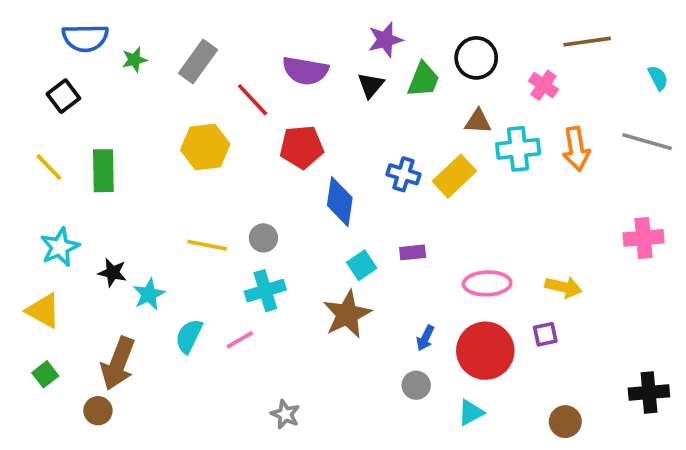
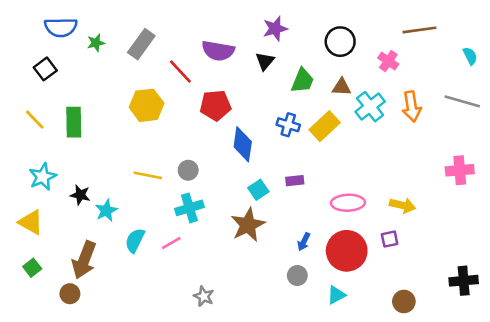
green trapezoid: (423, 80) -> (303, 81), moved
cyan cross: (518, 149) -> (370, 107), turned -32

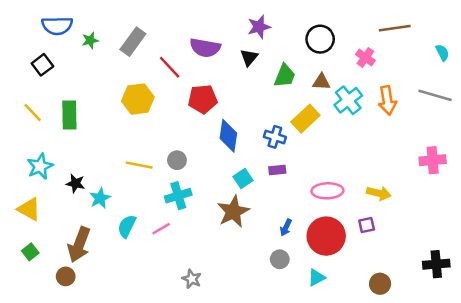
blue cross: (288, 125) -> (275, 137), moved

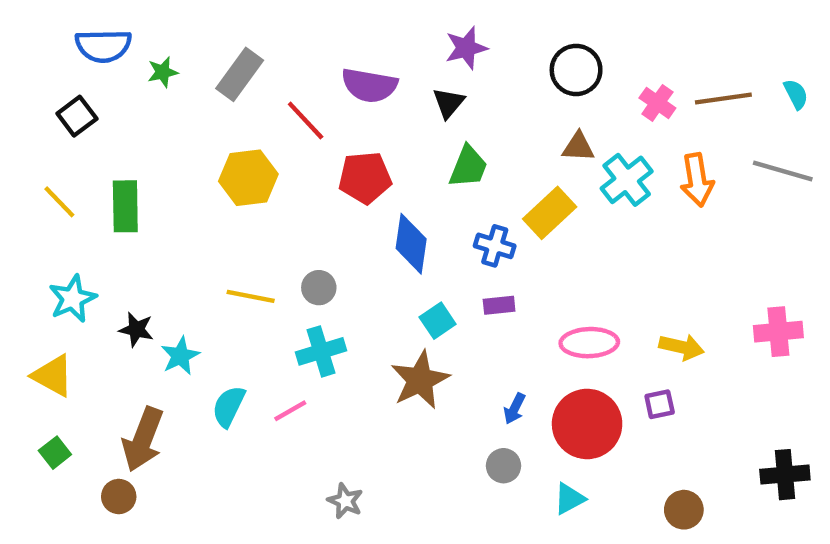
brown line: (395, 28) -> (723, 99), moved
green trapezoid: (285, 76) -> (468, 167), moved
pink cross: (433, 160) -> (778, 332), moved

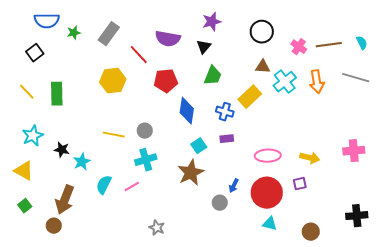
gray circle: (504, 466) -> (220, 203), moved
cyan triangle: (569, 499) -> (270, 224), moved, turned 42

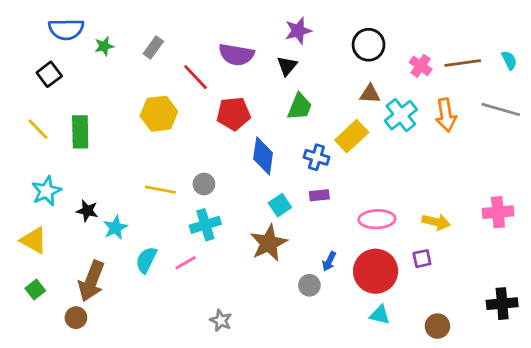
gray rectangle: (109, 34) -> (153, 48), size x0.7

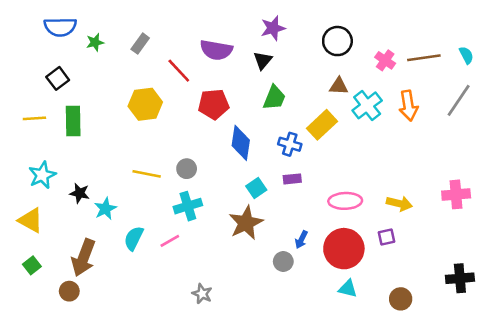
black square: (49, 74) -> (58, 78), moved
gray line: (501, 109) -> (459, 100), turned -72
yellow line: (38, 129) -> (34, 118), turned -50

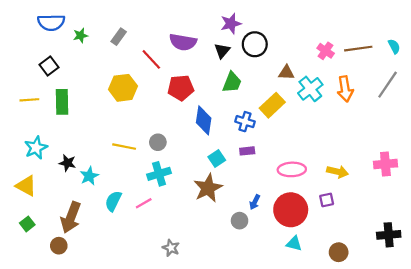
black circle: (337, 41) -> (255, 44), moved

